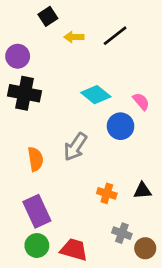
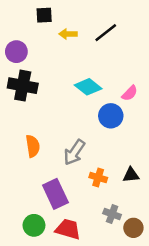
black square: (48, 16) -> (44, 15), turned 30
pink semicircle: (141, 101) -> (130, 93), turned 84
gray arrow: (75, 147) -> (74, 152), moved
purple rectangle: (37, 211) -> (55, 194), moved

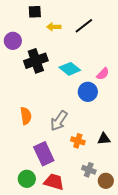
black cross: (23, 86) -> (36, 61), moved, turned -30

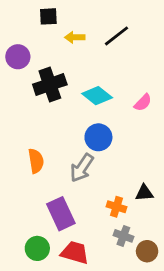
blue circle: (88, 92) -> (98, 137), moved
orange cross: (78, 141) -> (116, 207), moved

